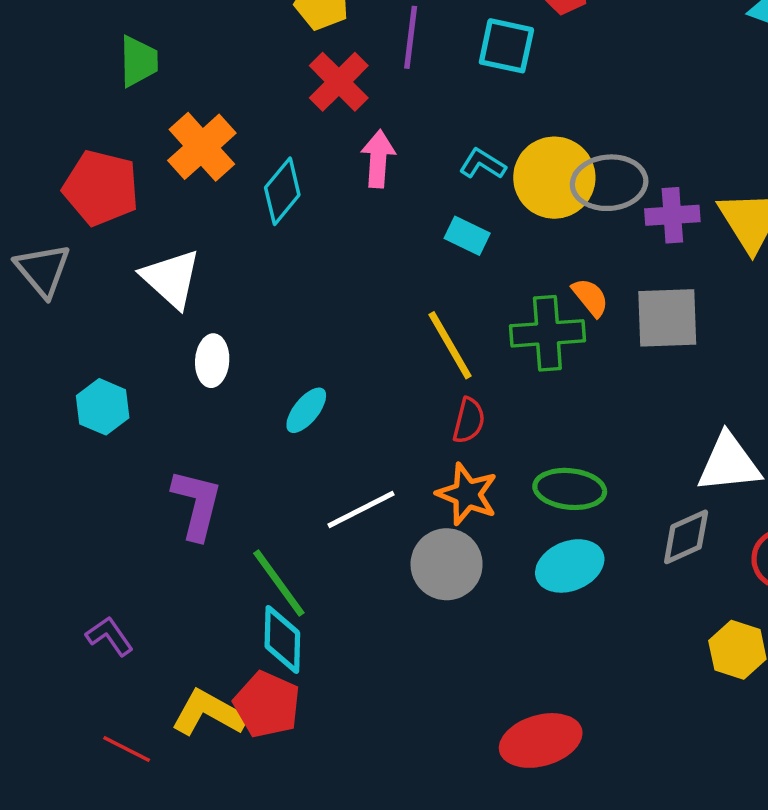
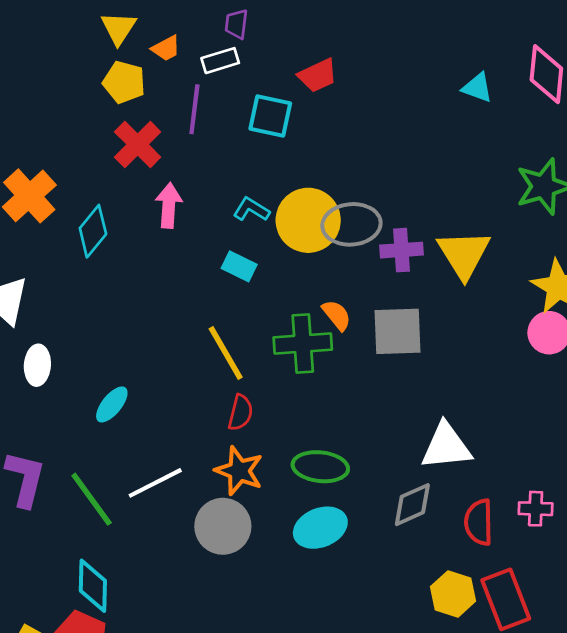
green line: (279, 583) -> (92, 499), moved

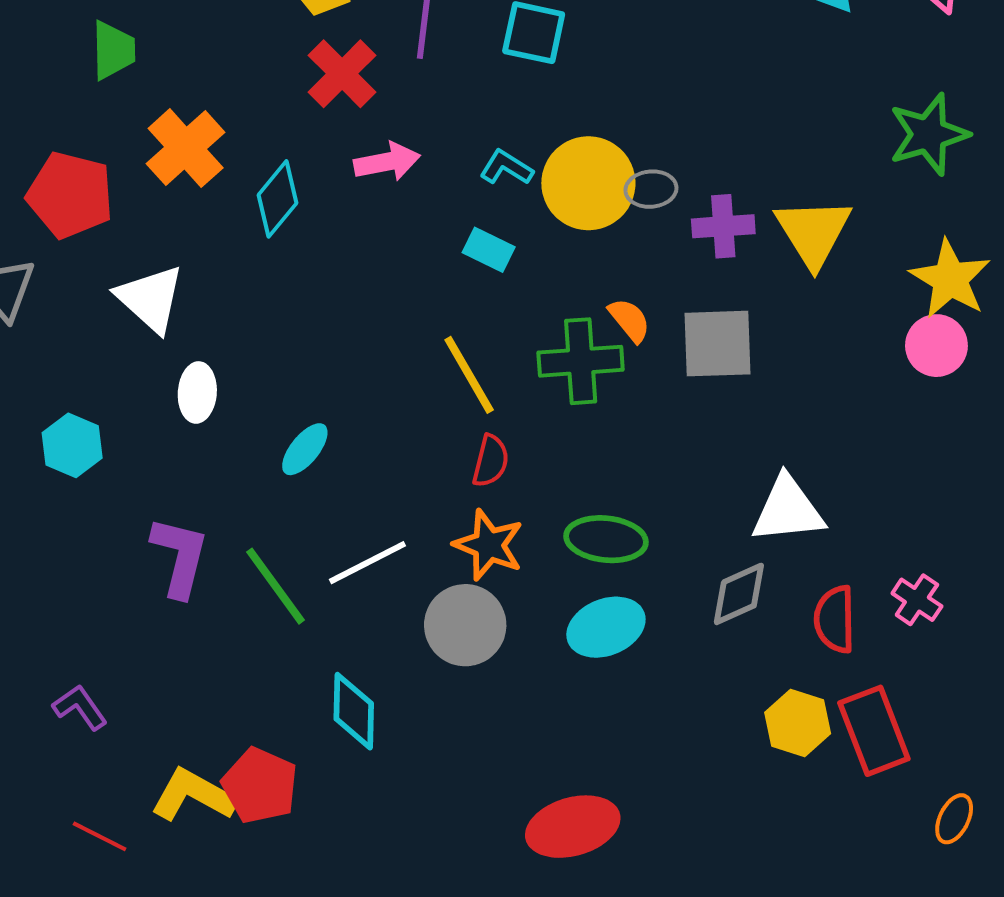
pink arrow: (169, 205) -> (387, 162), turned 75
gray ellipse: (351, 224) -> (651, 189), size x0.6
pink cross: (536, 509) -> (917, 600), turned 32
cyan diamond: (93, 586) -> (354, 711), moved

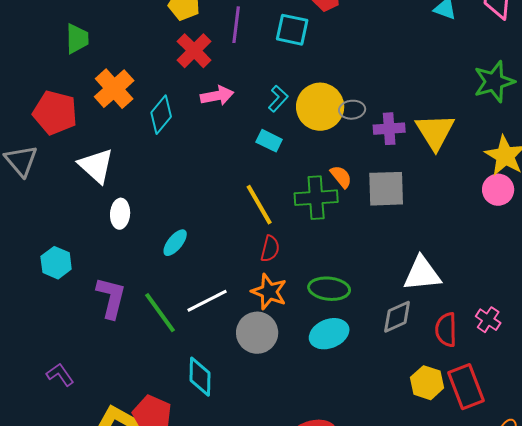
cyan L-shape: (506, 168) -> (278, 99), turned 100
cyan hexagon: (72, 445) -> (56, 263), moved

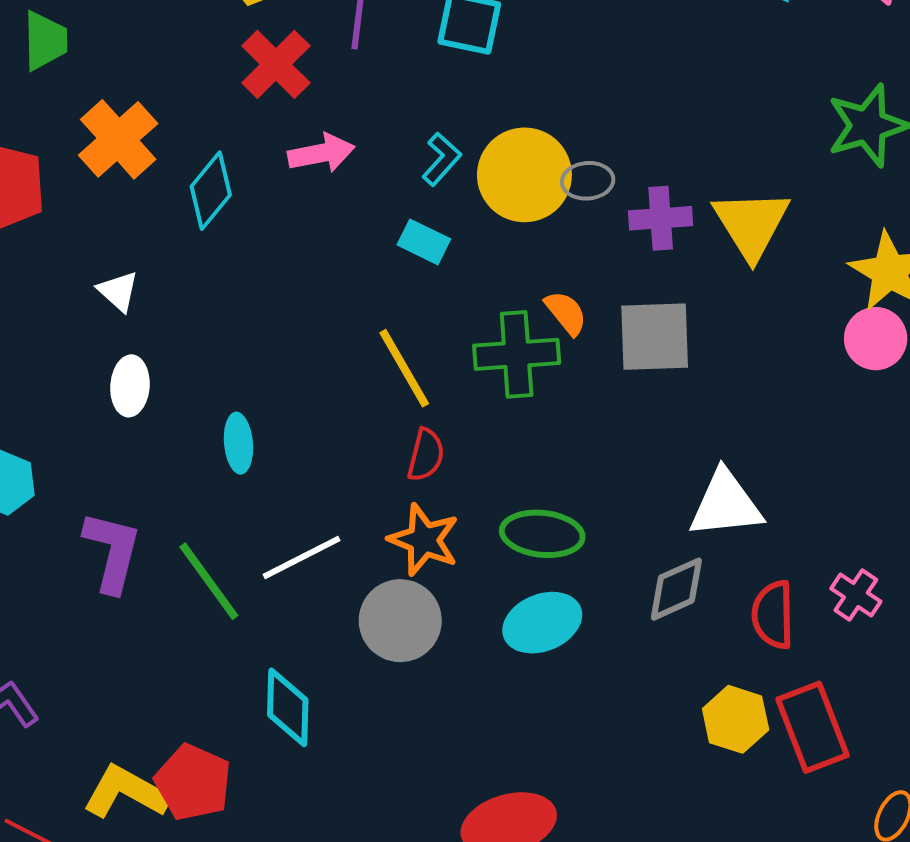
white triangle: (96, 166) -> (118, 291), moved, size x0.6
cyan ellipse: (175, 243) -> (238, 443), turned -44

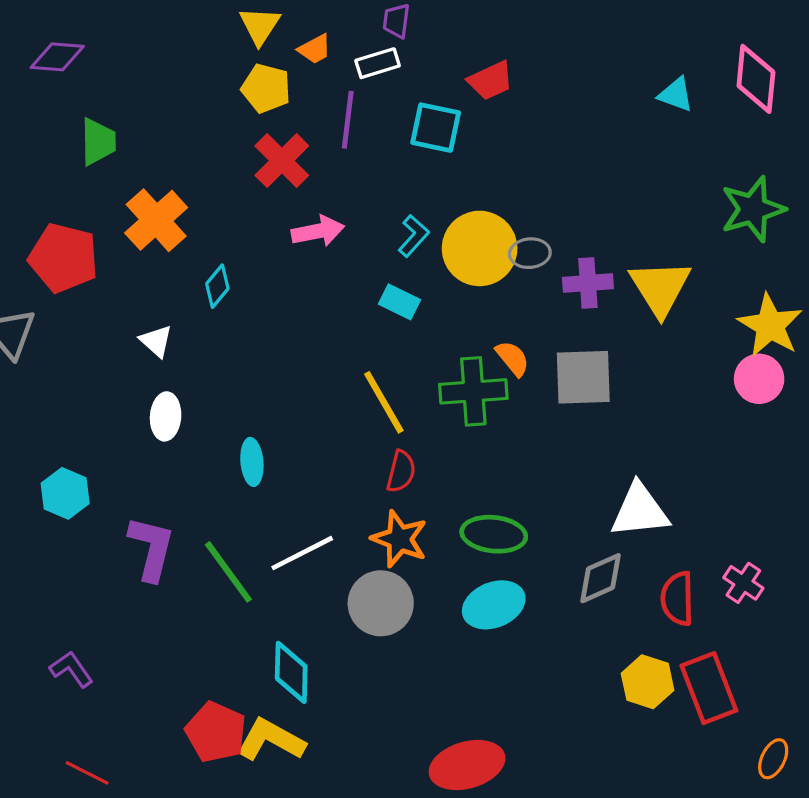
cyan diamond: (211, 191) -> (217, 286), moved, size x0.7
yellow L-shape: (126, 792) -> (271, 740), moved

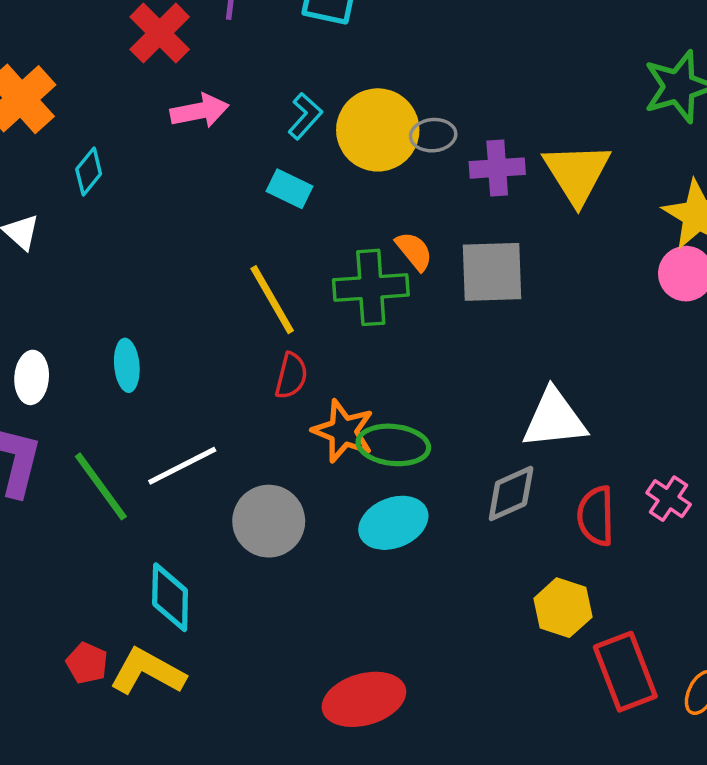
white ellipse: (166, 416) -> (32, 377), moved
orange star: (400, 539) -> (343, 431), moved
red rectangle: (709, 688) -> (625, 672), moved
red pentagon: (216, 732) -> (87, 663), size x0.6

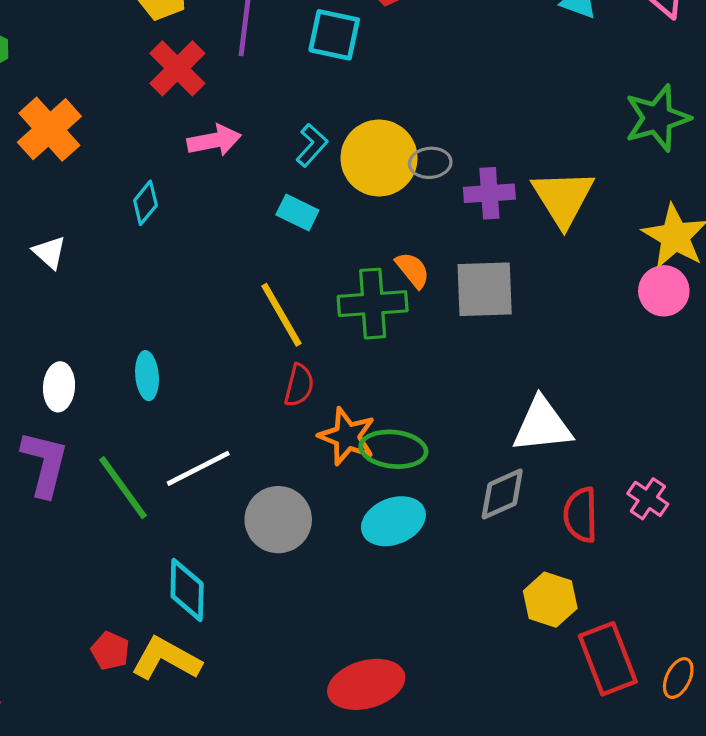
cyan diamond: (89, 171) -> (145, 203), moved

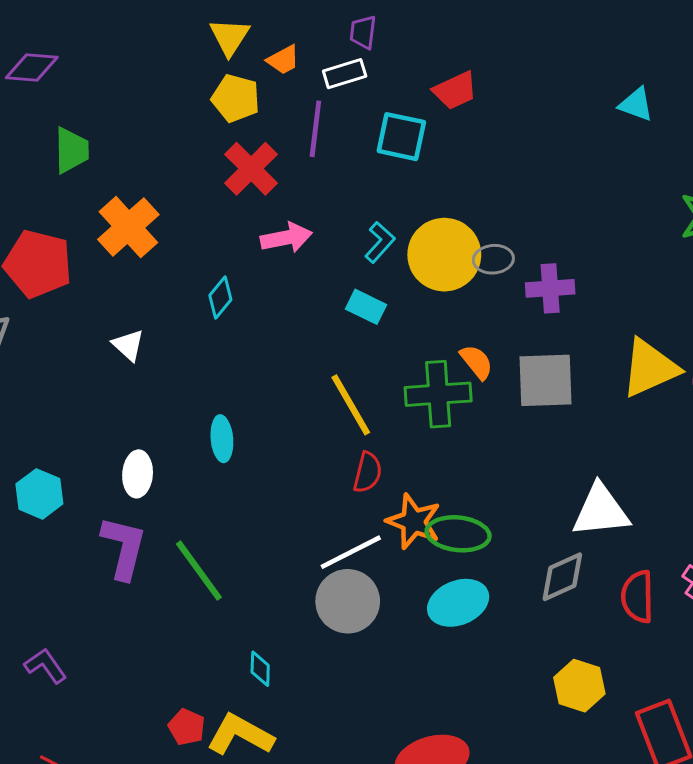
yellow triangle: (563, 198) -> (650, 368), moved, turned 38
cyan ellipse: (147, 376) -> (222, 439), moved
white line: (198, 468) -> (351, 552), moved
cyan diamond: (187, 590) -> (260, 669), size x0.6
yellow hexagon: (550, 600) -> (579, 686), moved

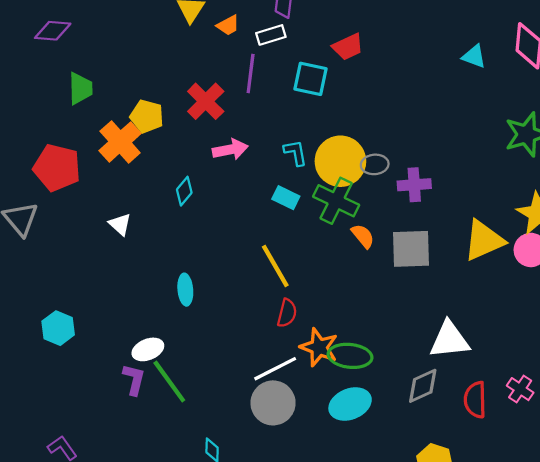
yellow pentagon: (236, 98) -> (147, 116), moved
cyan L-shape: (380, 242) -> (295, 153), turned -52
green cross: (438, 394) -> (336, 201), moved, turned 30
white ellipse: (138, 474) -> (148, 349), moved, turned 64
purple L-shape: (124, 548) -> (134, 379), moved, size x0.7

